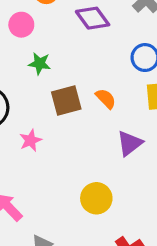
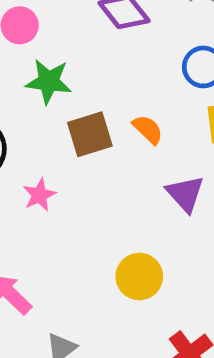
green star: (40, 64) -> (49, 81), size x1.4
purple triangle: (130, 143) -> (185, 194), turned -32

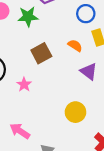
green star: (49, 81) -> (28, 17), moved
orange semicircle: (148, 129) -> (75, 46), moved

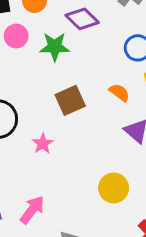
pink arrow: (20, 131) -> (32, 210), turned 90

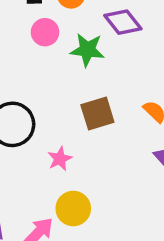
yellow circle: (114, 188) -> (73, 209), moved

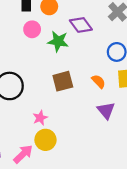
pink star: (60, 159) -> (40, 118), moved

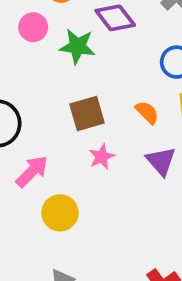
pink star: (40, 118) -> (102, 157), moved
pink arrow: (23, 154) -> (32, 171), moved

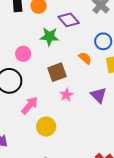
pink circle: (33, 27) -> (23, 54), moved
orange semicircle: (147, 112) -> (85, 58), moved

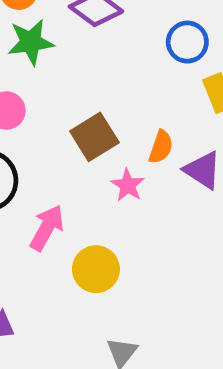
green star: (49, 37) -> (31, 42), moved
orange semicircle: (85, 58) -> (161, 147), moved, turned 80

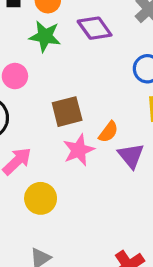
pink star: (128, 185) -> (79, 150), size x1.4

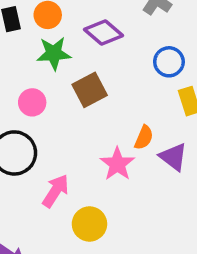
brown square: (67, 112) -> (90, 90), moved

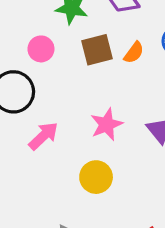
orange semicircle: (144, 138) -> (134, 53), moved
yellow circle: (89, 224) -> (96, 177), moved

